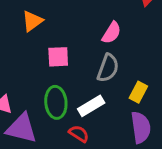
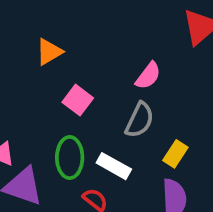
pink square: (58, 57) -> (78, 100), turned 35
white rectangle: (91, 106) -> (114, 166), turned 55

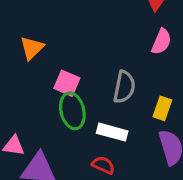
pink semicircle: (148, 76) -> (161, 42), moved
green ellipse: (70, 157) -> (72, 111), moved

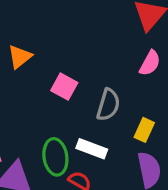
pink square: (67, 83) -> (64, 87), moved
green ellipse: (72, 111) -> (55, 157), moved

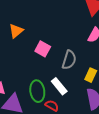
white rectangle: (92, 149) -> (59, 86), turned 30

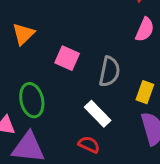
green ellipse: (37, 91) -> (32, 100), moved

